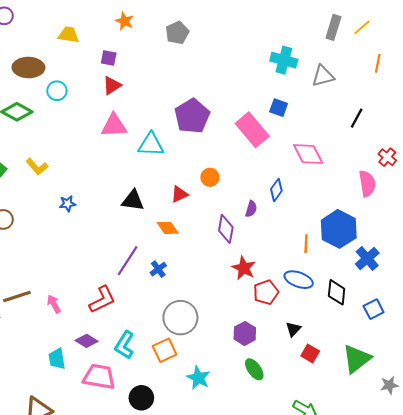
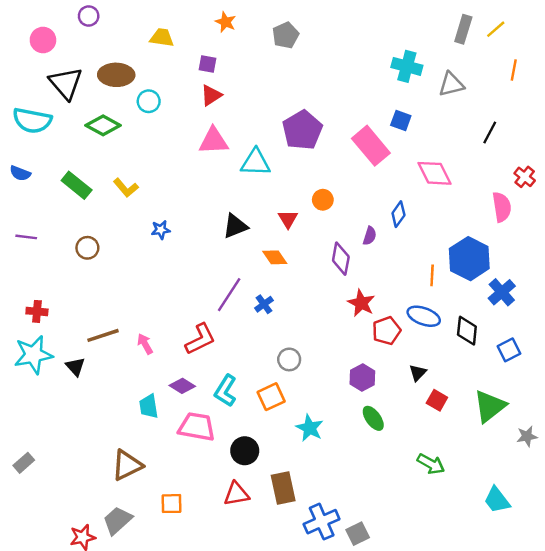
red triangle: (179, 194) -> (288, 219), turned -36
black triangle: (133, 200) -> (235, 226), turned -30
gray circle: (180, 318) -> (289, 359), size x0.6

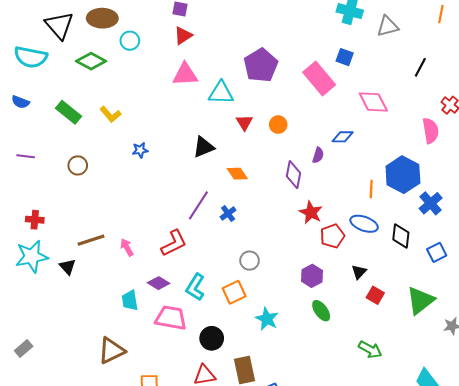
blue diamond: (398, 214) -> (343, 137), turned 55
red triangle: (288, 219) -> (244, 122), moved

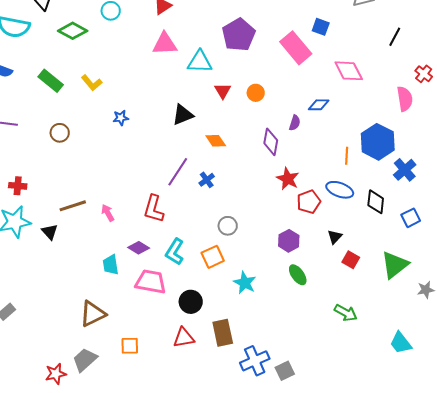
red L-shape: (174, 243) -> (154, 209), turned 132

